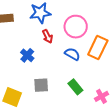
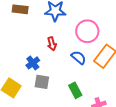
red arrow: (47, 36) -> (52, 44), moved
blue cross: (27, 55) -> (33, 63), moved

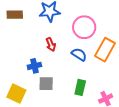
blue cross: (33, 63) -> (34, 66), turned 32
green rectangle: (75, 90) -> (80, 87), turned 49

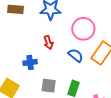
gray square: (46, 84) -> (49, 86), moved

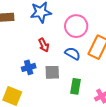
gray square: (49, 86) -> (52, 72), moved

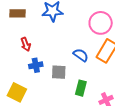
pink circle: (76, 26) -> (101, 23), moved
red arrow: (44, 45) -> (26, 44), moved

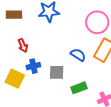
green rectangle: (81, 88) -> (79, 88), turned 56
yellow square: (17, 92) -> (15, 79), moved

